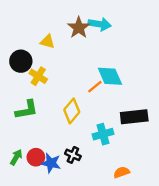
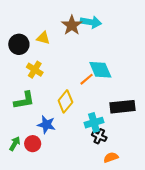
black circle: (21, 61) -> (19, 44), moved
black cross: (73, 155) -> (99, 136), moved
blue star: (51, 163) -> (46, 125), moved

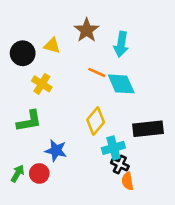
cyan arrow: (91, 22) -> (121, 44), moved, turned 90
orange line: (87, 79) -> (97, 72), moved, turned 64
yellow diamond: (65, 101) -> (96, 121), moved
orange semicircle: (111, 157) -> (128, 181), moved, turned -80

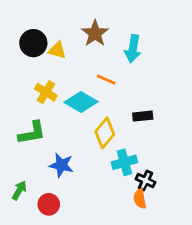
black circle: (23, 53) -> (33, 43), moved
cyan diamond: (121, 84) -> (81, 102), moved, turned -36
black rectangle: (148, 129) -> (143, 116), moved, size x0.6
black cross: (120, 165) -> (145, 181), moved
red circle: (39, 173) -> (49, 204), moved

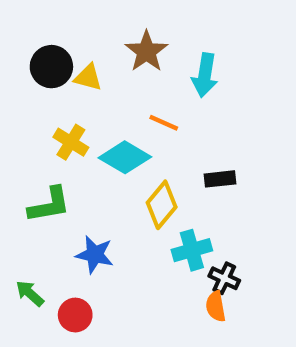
green arrow: (19, 190) -> (30, 293), turned -78

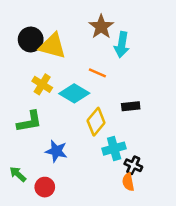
brown star: (146, 51) -> (101, 27), moved
yellow triangle: (88, 77) -> (52, 46), size x1.6

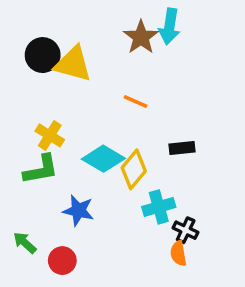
cyan arrow: (122, 45) -> (169, 26), moved
yellow cross: (42, 84) -> (50, 135), moved
cyan diamond: (74, 93) -> (103, 159), moved

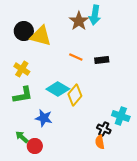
yellow cross: (50, 135) -> (22, 69), moved
black rectangle: (182, 148) -> (102, 60), moved
cyan cross: (159, 207) -> (121, 116), moved, turned 36
green arrow: (25, 243) -> (22, 137), moved

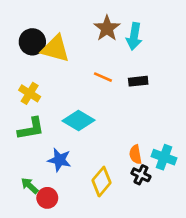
cyan arrow: (95, 15) -> (134, 36), moved
yellow diamond: (75, 95) -> (102, 182), moved
orange semicircle: (100, 142) -> (135, 154), moved

